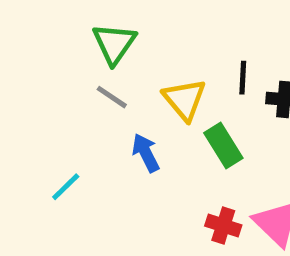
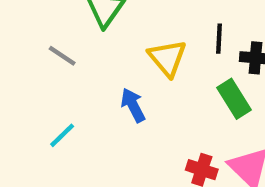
gray line: (112, 97) -> (62, 56), moved
green rectangle: (223, 146) -> (234, 99), moved

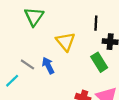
black line: (219, 39) -> (96, 23), moved
gray line: (62, 56) -> (27, 64), moved

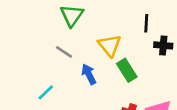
green rectangle: (99, 62) -> (127, 70), moved
gray line: (27, 64) -> (64, 52), moved

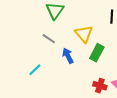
green rectangle: (127, 70) -> (97, 53), turned 60

